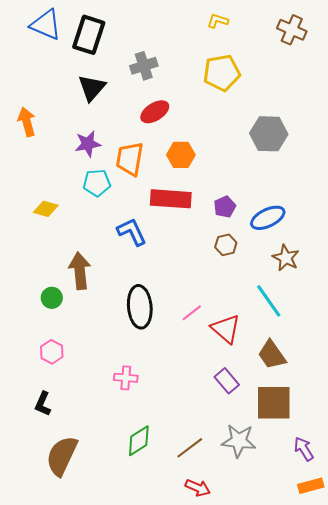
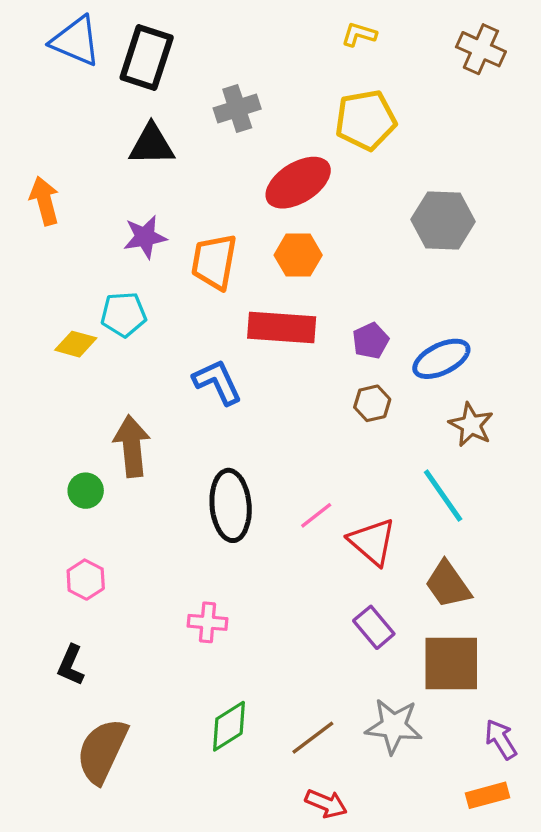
black triangle: (92, 88) -> (152, 145), turned 48
red ellipse: (155, 112) -> (298, 183), moved, size x1.4
cyan pentagon: (97, 183) -> (124, 314), moved
orange rectangle: (311, 486) -> (488, 795), moved

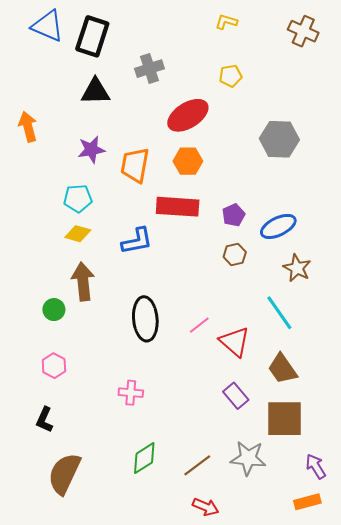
yellow pentagon: (366, 120) -> (231, 76), size x0.6
yellow diamond: (76, 344) -> (78, 234), moved
blue L-shape: (217, 382) -> (137, 241), turned 104

